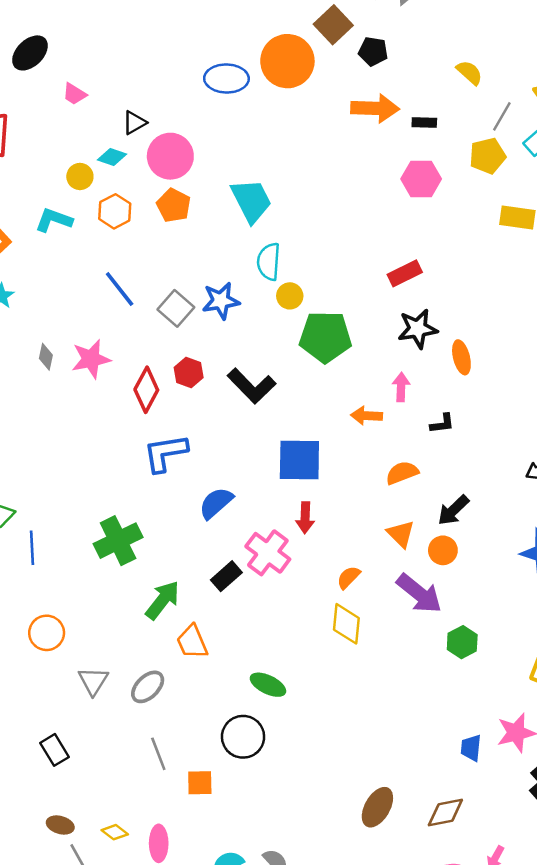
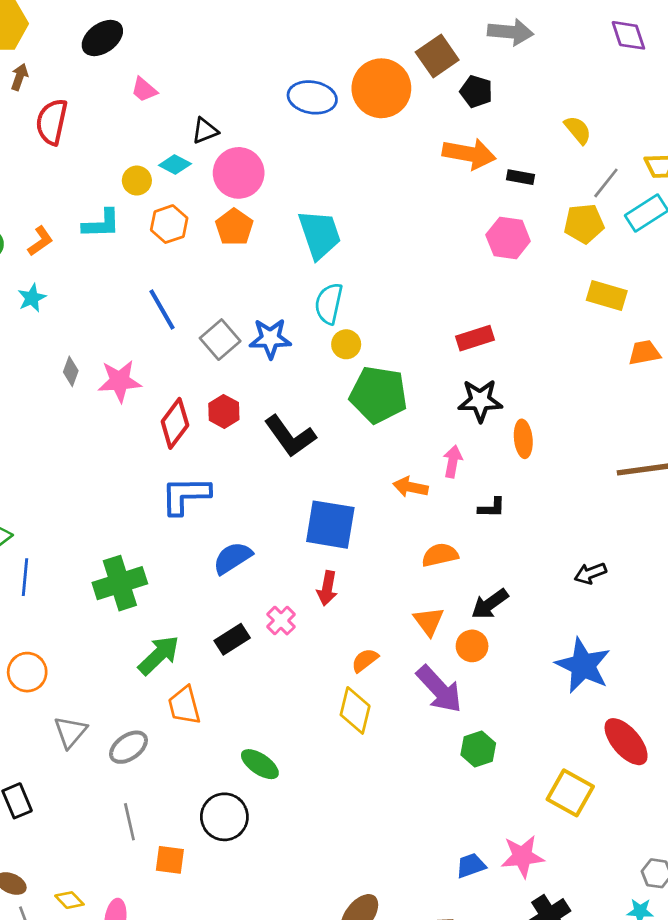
cyan L-shape: (54, 220) -> (101, 224), turned 150
pink cross: (268, 553) -> (281, 621), size x0.6
blue trapezoid: (471, 748) -> (471, 866), turned 56

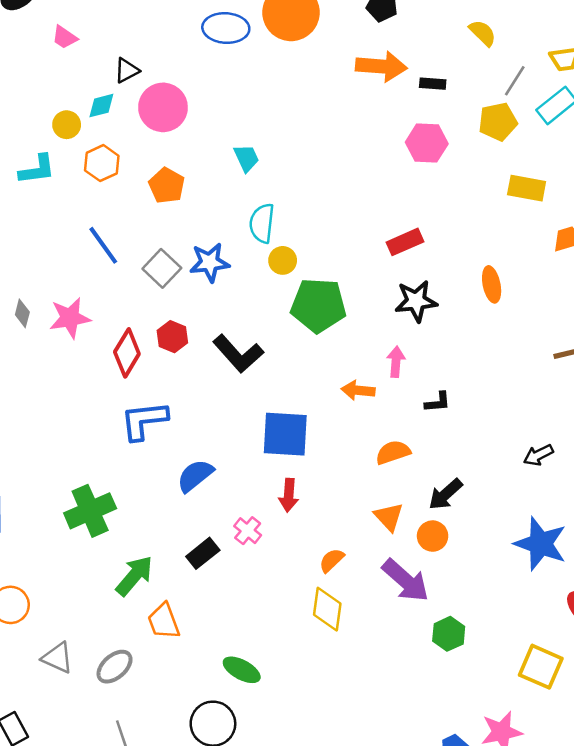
cyan diamond: (175, 164) -> (101, 106), turned -36
orange pentagon: (234, 227) -> (167, 185), moved
cyan trapezoid: (320, 234) -> (246, 158), size x0.6
orange ellipse: (523, 439) -> (492, 284), moved
gray triangle: (70, 732) -> (57, 658), turned -40

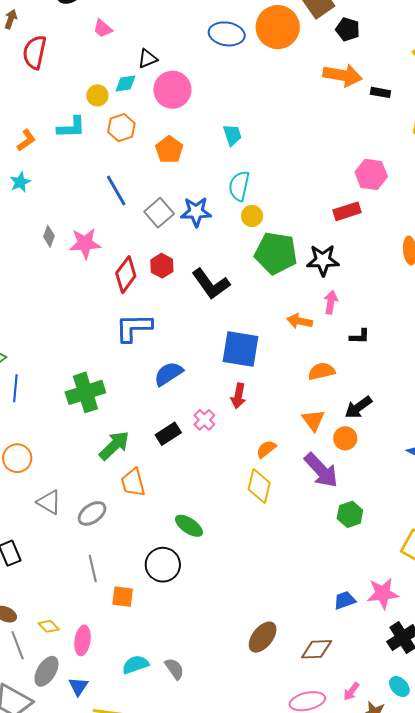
pink hexagon: (427, 143) -> (371, 174), moved
black star: (416, 301) -> (323, 260), moved

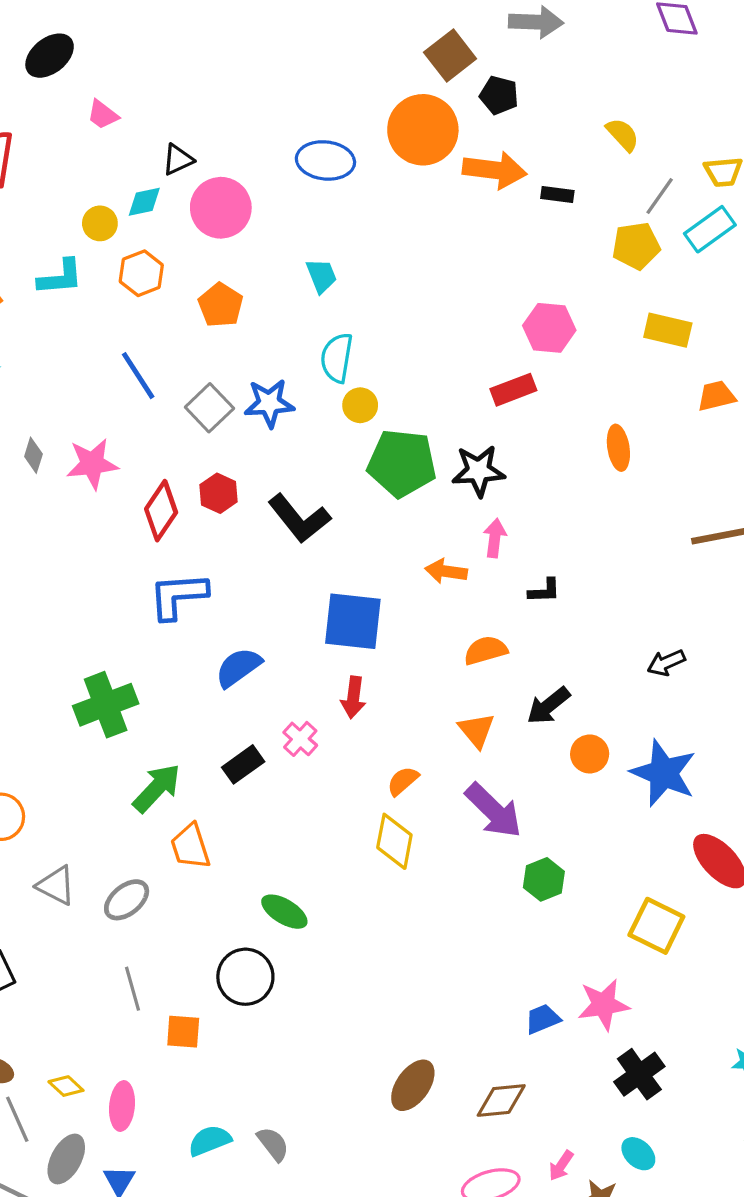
orange circle: (278, 27) -> (423, 130), moved
blue ellipse: (227, 34) -> (325, 160), moved
orange circle: (345, 438) -> (590, 754), moved

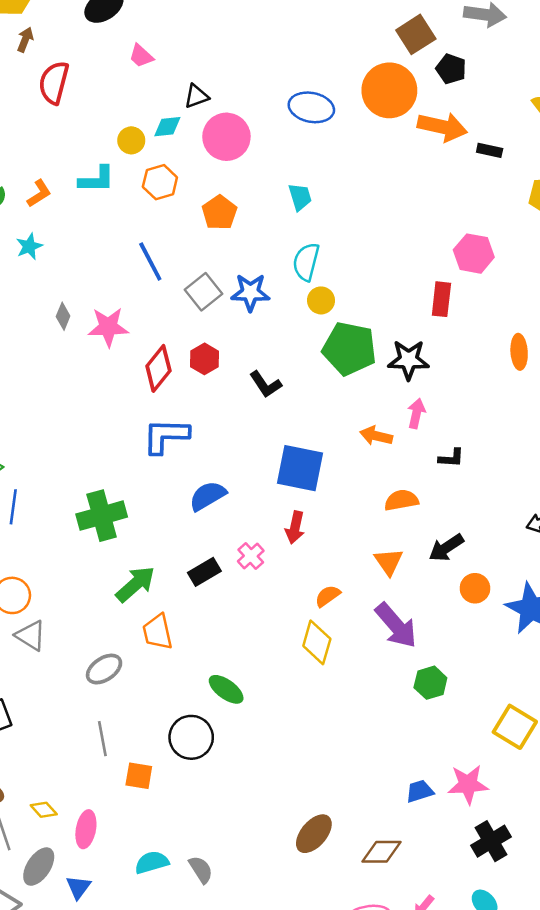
red rectangle: (513, 390) -> (441, 299), turned -68
black L-shape: (299, 518) -> (266, 384), size x0.7
gray triangle: (56, 885) -> (31, 636), moved

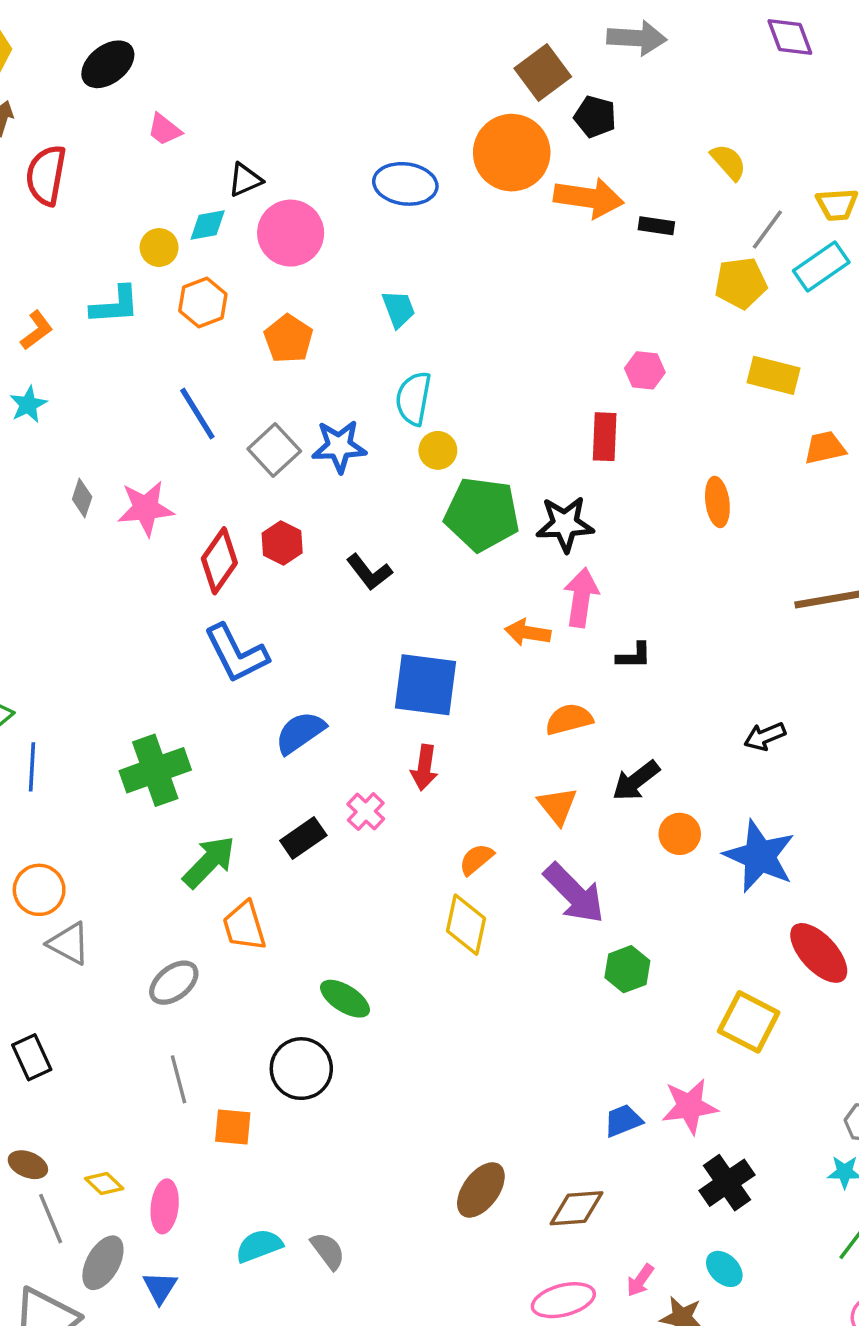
pink hexagon: (474, 254) -> (645, 370), size x0.7
pink arrow: (416, 413) -> (581, 597), size x1.4
blue L-shape: (166, 436) -> (236, 653), turned -114

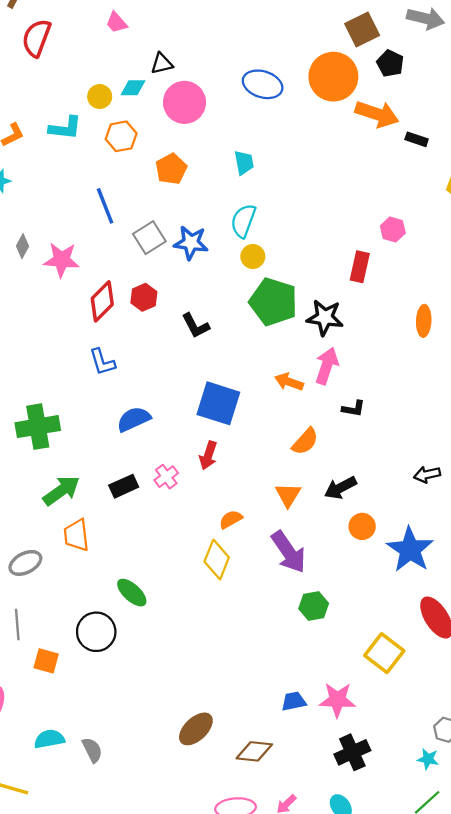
blue L-shape: (236, 653) -> (102, 362), size x0.7
orange semicircle: (569, 719) -> (305, 441), turned 136

